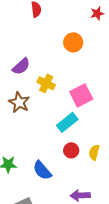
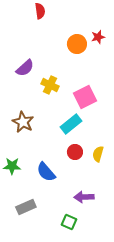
red star: (97, 13) -> (98, 37), moved
brown star: (19, 102) -> (23, 122), moved

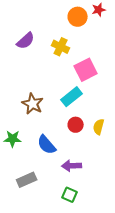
yellow cross: (50, 85) -> (61, 47), moved
brown star: (23, 122) -> (33, 104), moved
purple arrow: (84, 197) -> (72, 166), moved

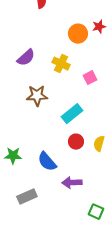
pink square: (86, 70) -> (90, 78), moved, size x0.6
brown star: (33, 104) -> (37, 96), moved, turned -30
green square: (70, 195) -> (96, 212), moved

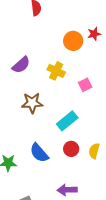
blue semicircle: (47, 162) -> (39, 153), moved

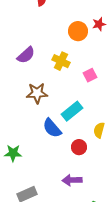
red circle: (71, 149) -> (79, 147), moved
yellow semicircle: (94, 151) -> (99, 130), moved
blue semicircle: (39, 153) -> (52, 128), moved

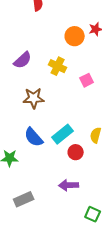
cyan rectangle: (72, 111) -> (63, 134), moved
blue semicircle: (52, 128) -> (34, 137), moved

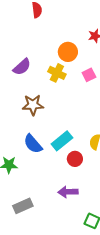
orange circle: (75, 36) -> (68, 52), moved
pink square: (87, 80) -> (89, 75), moved

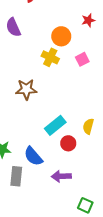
purple semicircle: (22, 67) -> (13, 27), moved, turned 108
blue semicircle: (33, 144) -> (33, 156), moved
gray rectangle: (23, 206) -> (16, 176), moved, turned -60

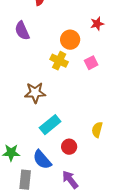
cyan rectangle: (55, 125) -> (50, 125), moved
red circle: (68, 143) -> (69, 147), moved
purple arrow: (61, 176) -> (70, 180), turned 54

